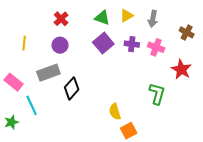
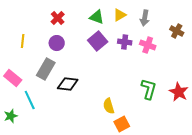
red star: (181, 69) -> (179, 92), moved
gray rectangle: (48, 73) -> (46, 69), turned -40
black diamond: (72, 88) -> (68, 84), turned 55

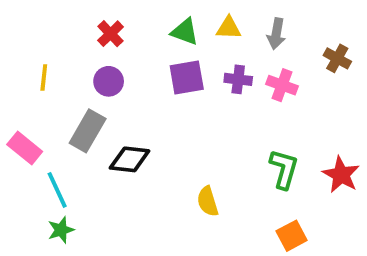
yellow triangle: (120, 15) -> (229, 28), turned 32
purple square: (98, 41) -> (187, 77), turned 30
green star: (11, 116) -> (61, 230), moved
orange square: (122, 124) -> (292, 236), moved

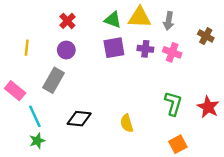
yellow triangle: (229, 28) -> (140, 17), size x1.5
black diamond: (130, 159) -> (79, 119), moved

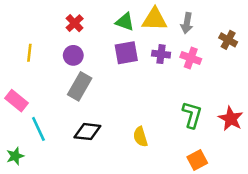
gray rectangle: (53, 80) -> (80, 86), moved
green star: (37, 141) -> (15, 156), moved

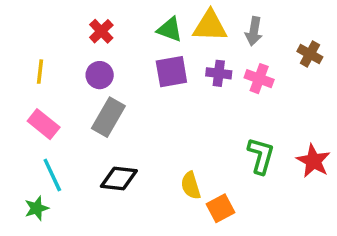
pink rectangle: (16, 101) -> (44, 124), moved
green star: (15, 156) -> (37, 208), moved
orange square: (197, 160) -> (221, 208), moved

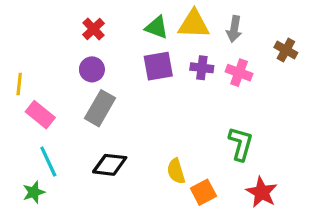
yellow line: (40, 72) -> (19, 84), moved
red star: (313, 161) -> (262, 192), moved

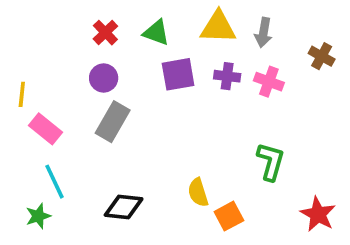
green triangle: (157, 27) -> (156, 33), moved
black diamond: (110, 165) -> (124, 207), moved
red star: (262, 192) -> (318, 214), moved

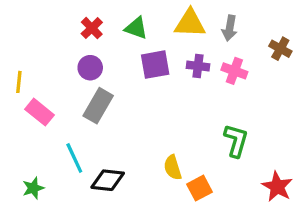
cyan line: (55, 182) -> (74, 158), moved

